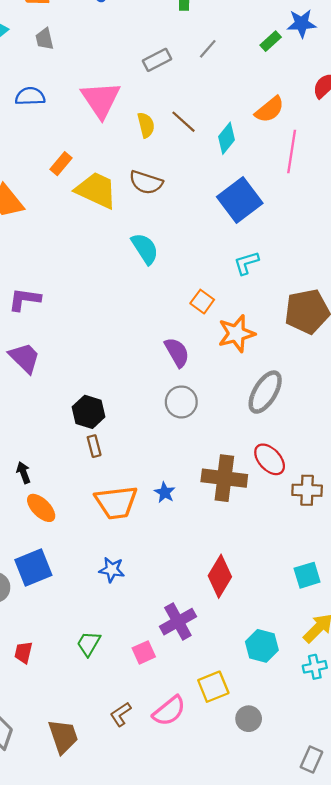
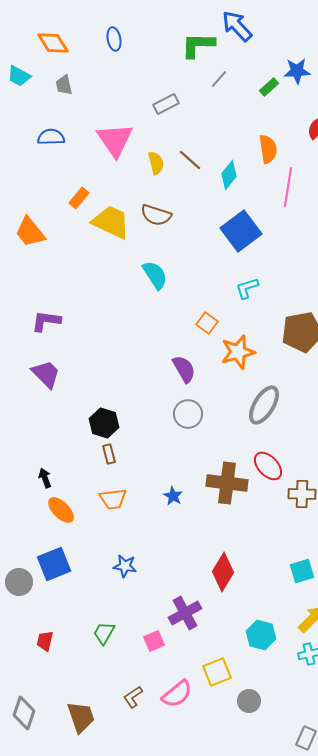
gray line: (208, 49) -> (219, 79), moved
orange semicircle: (270, 110) -> (268, 149), turned -60
orange trapezoid: (116, 502) -> (113, 499), moved, size x0.7

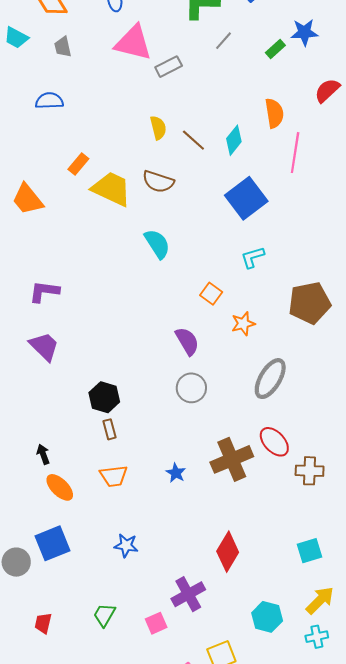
pink triangle: (115, 140) -> (133, 43), moved, turned -42
brown line: (190, 160) -> (193, 140), moved
orange star: (238, 352) -> (243, 324), size x0.7
brown cross: (227, 483) -> (232, 459), turned -30

